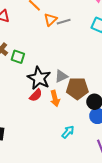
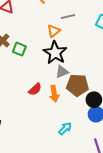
orange triangle: (51, 20) -> (54, 31), moved
black star: (39, 78) -> (55, 53), moved

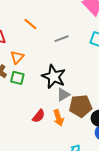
orange triangle: (54, 31) -> (17, 57), moved

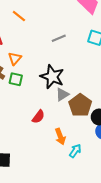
orange line: (30, 24) -> (19, 16), moved
brown pentagon: (81, 106) -> (80, 105), turned -30
orange arrow: (58, 118) -> (60, 137), moved

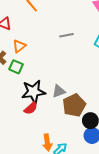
black star: (52, 77) -> (33, 92), moved, turned 30
orange arrow: (60, 137) -> (47, 142), moved

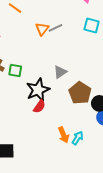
orange triangle: (19, 46) -> (42, 29), moved
gray triangle: (59, 91) -> (60, 72), moved

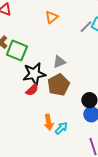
gray line: (55, 28) -> (86, 27), moved, turned -32
green square: (15, 70) -> (17, 51), size x1.5
brown pentagon: (80, 93) -> (59, 85), moved

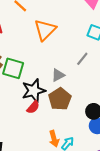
orange triangle: (52, 17) -> (45, 30), size x1.6
gray line: (86, 27) -> (82, 59), moved

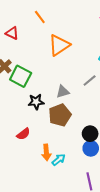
black star: (34, 91) -> (36, 102), size x0.7
red semicircle: (33, 107) -> (23, 134), moved

